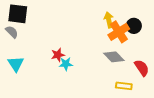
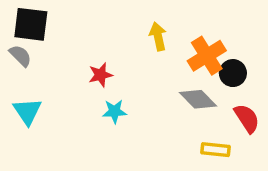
yellow arrow: (109, 20) -> (158, 36), moved
black circle: (134, 26) -> (233, 73), moved
red star: (58, 55) -> (101, 75), moved

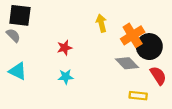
black circle: (233, 73) -> (149, 47), size x1.5
cyan triangle: (27, 111) -> (18, 71), turned -30
cyan star: (114, 111) -> (66, 77), moved

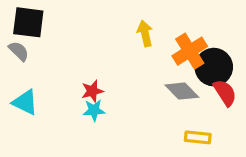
red star: (65, 48) -> (92, 91), moved
red semicircle: (158, 76) -> (225, 93), moved

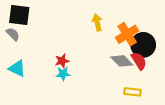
red semicircle: (225, 93) -> (139, 61), moved

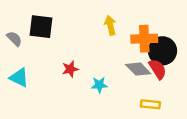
black square: (19, 15) -> (41, 27), moved
orange cross: (127, 34) -> (144, 39), turned 30
cyan star: (63, 74) -> (99, 85), moved

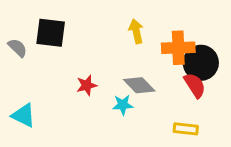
gray diamond: (138, 69) -> (139, 85), moved
cyan triangle: (19, 78) -> (24, 115), moved

